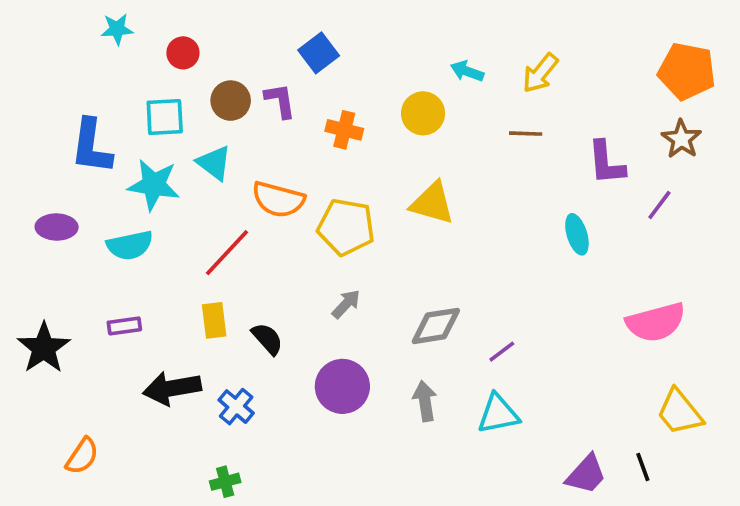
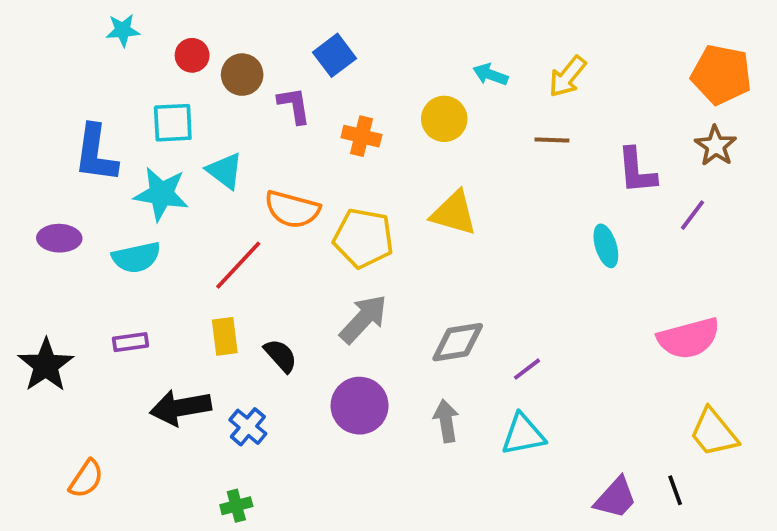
brown circle: (231, 101) -> (242, 75), moved
gray arrow: (346, 304) -> (363, 319), size x1.6

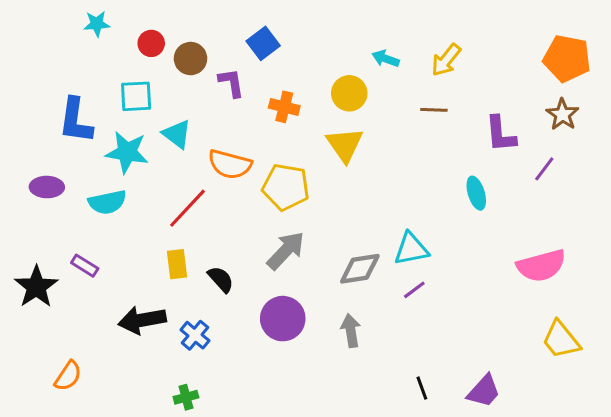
yellow triangle: (454, 213) -> (345, 145), moved, turned 39
purple rectangle: (130, 342) -> (85, 266), moved, turned 40
cyan triangle: (523, 434) -> (411, 249), moved
black line: (675, 490) -> (422, 388), moved

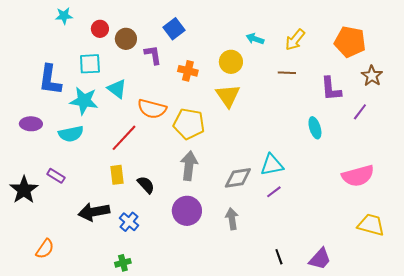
orange pentagon: (567, 59) -> (350, 42), moved
gray arrow: (286, 251) -> (189, 166), turned -36
yellow trapezoid: (561, 340) -> (371, 225), turned 144

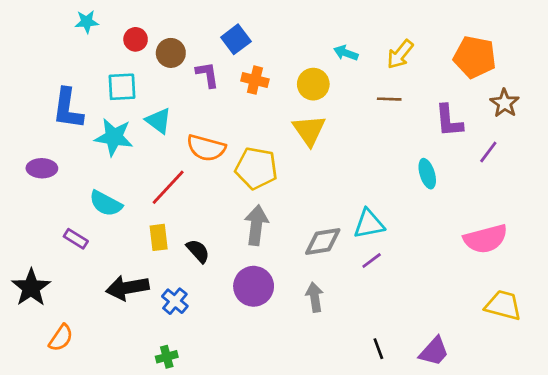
orange cross: (188, 71) -> (255, 80), moved
cyan semicircle: (71, 134) -> (106, 204), moved, turned 40
black star: (24, 190) -> (31, 288), moved

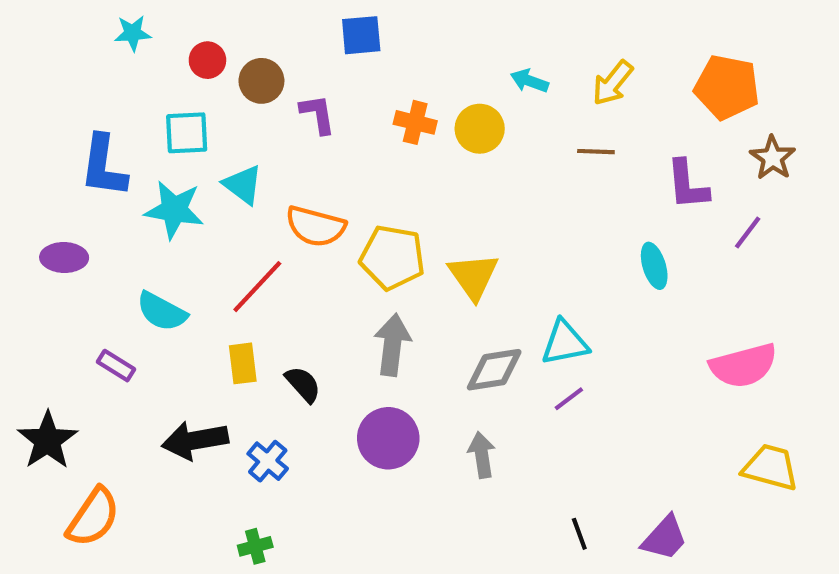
blue square: (236, 39) -> (361, 35), moved, turned 32
orange cross: (255, 80) -> (415, 122), moved
yellow triangle: (309, 130) -> (473, 276), moved
orange semicircle: (61, 338) -> (93, 517), size x1.4

